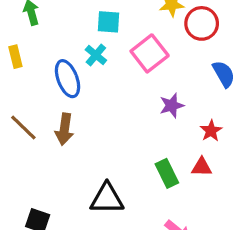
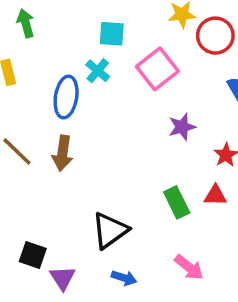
blue ellipse: (68, 79) -> (66, 97), turned 30
black triangle: (107, 199) -> (110, 230), turned -36

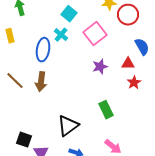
cyan square: (112, 34) -> (69, 14), turned 35
purple star: (182, 127) -> (100, 67), moved
red triangle: (215, 195) -> (128, 64), moved

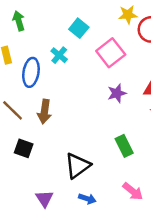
cyan cross: (61, 35) -> (59, 55), moved
blue ellipse: (43, 50) -> (31, 72), moved
black square: (24, 140) -> (24, 148), moved

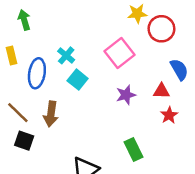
cyan square: (79, 28) -> (78, 80), moved
black square: (24, 148) -> (24, 141), moved

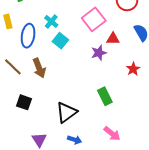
red triangle: (161, 91) -> (113, 39), moved
brown arrow: (51, 114) -> (39, 68), turned -30
black square: (24, 141) -> (24, 102), moved

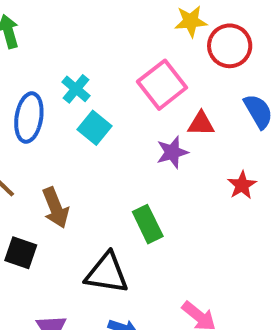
brown arrow: (39, 68) -> (56, 208), moved
green rectangle: (105, 96) -> (148, 224), moved
black triangle: (66, 112) -> (107, 273), turned 45

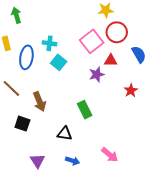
red circle: (230, 46) -> (117, 32), moved
cyan cross: (76, 89) -> (50, 43), turned -32
black triangle: (107, 273) -> (65, 134), size x0.7

